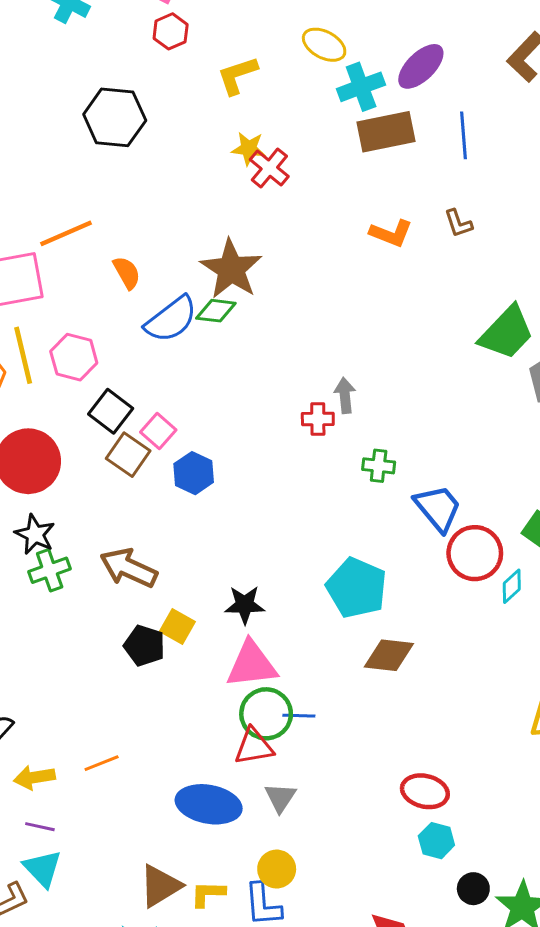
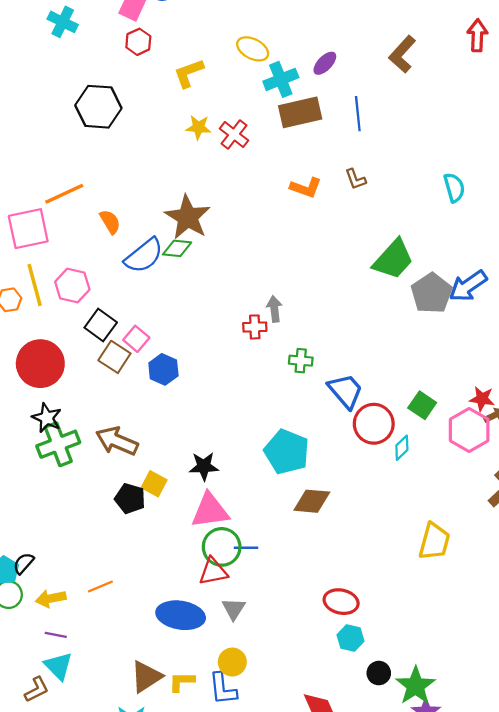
purple ellipse: (421, 66) -> (325, 63), size x0.7
red cross: (269, 168) -> (234, 134), moved
green cross: (50, 570) -> (58, 444), size x1.4

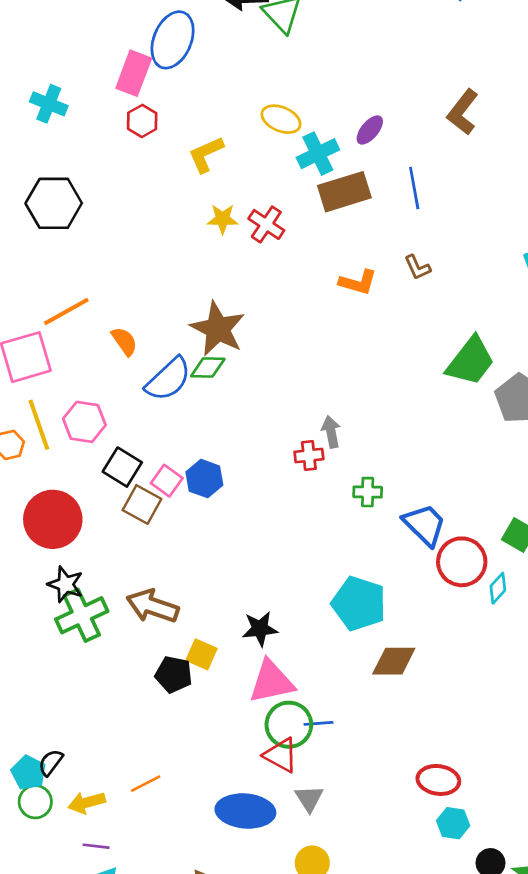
black hexagon: (98, 107) -> (54, 203), moved
blue hexagon: (163, 369) -> (204, 479), moved
red triangle: (213, 571) -> (281, 755), turned 44

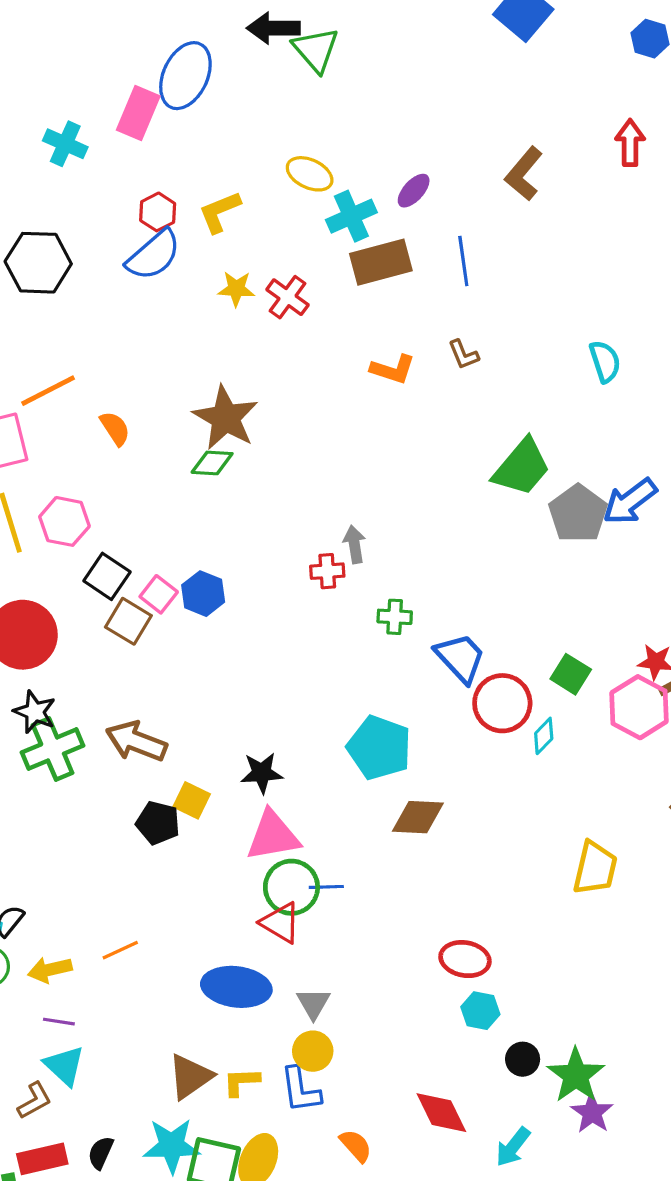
cyan cross: (49, 104) -> (65, 144), moved
red hexagon: (142, 121) -> (158, 212), moved
blue semicircle: (168, 379) -> (154, 255), moved
gray triangle: (309, 798) -> (313, 1003), moved

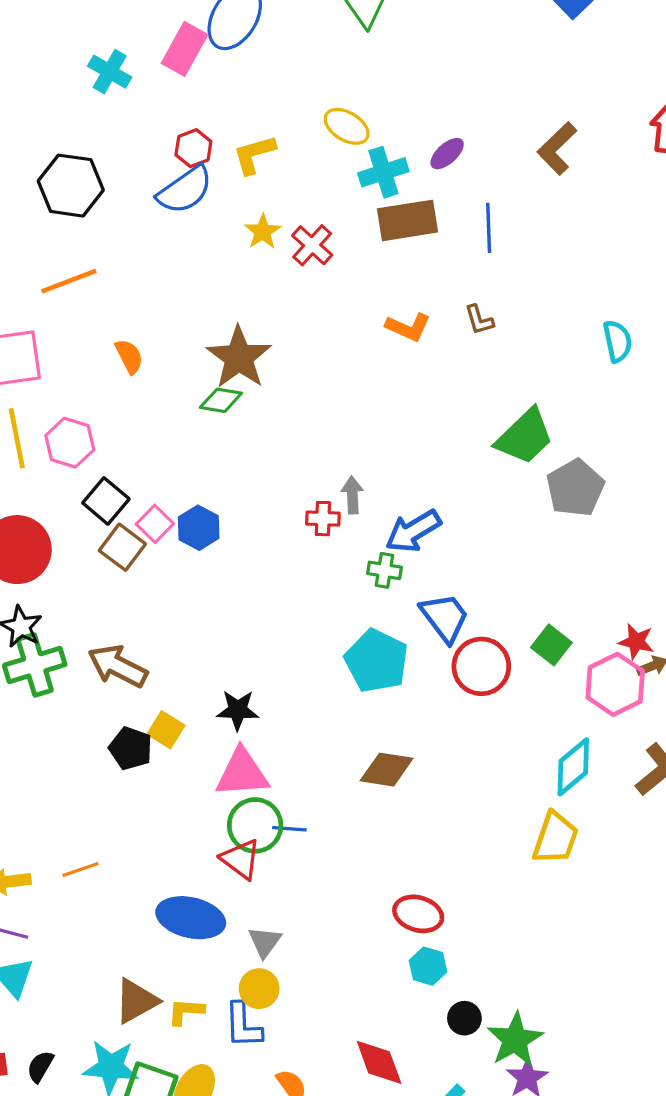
yellow star: (236, 289) -> (263, 232), turned 30
orange line: (48, 391) -> (69, 281), moved
blue arrow: (630, 501) -> (413, 531), moved
cyan diamond: (544, 736) -> (573, 767), moved, size x1.6
cyan pentagon: (379, 748) -> (377, 661), moved

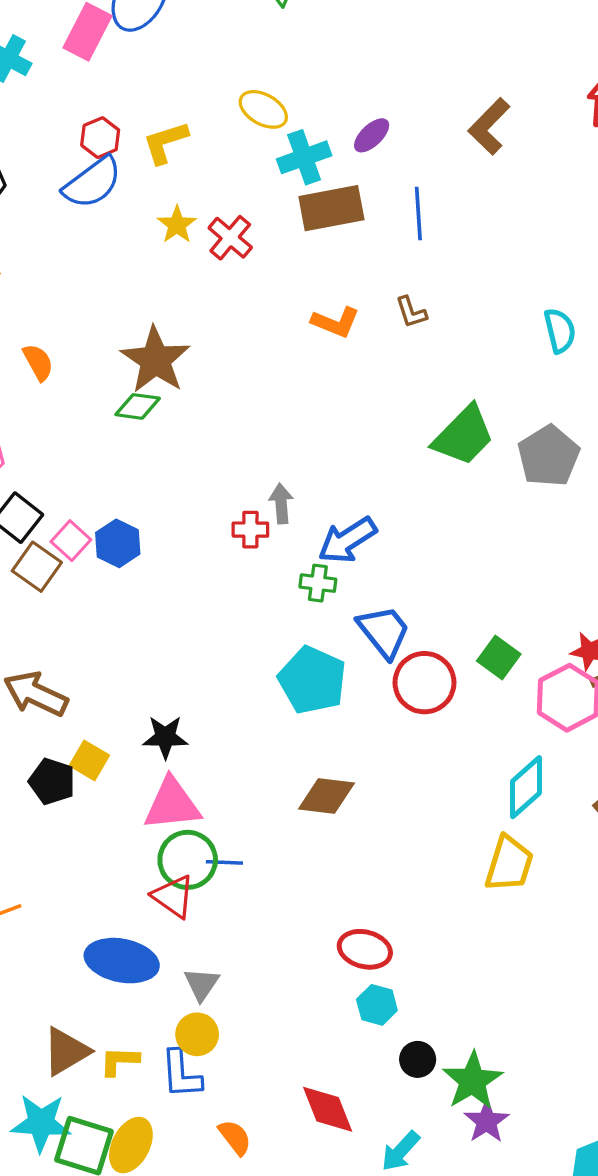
gray pentagon: (575, 488) -> (549, 456), moved

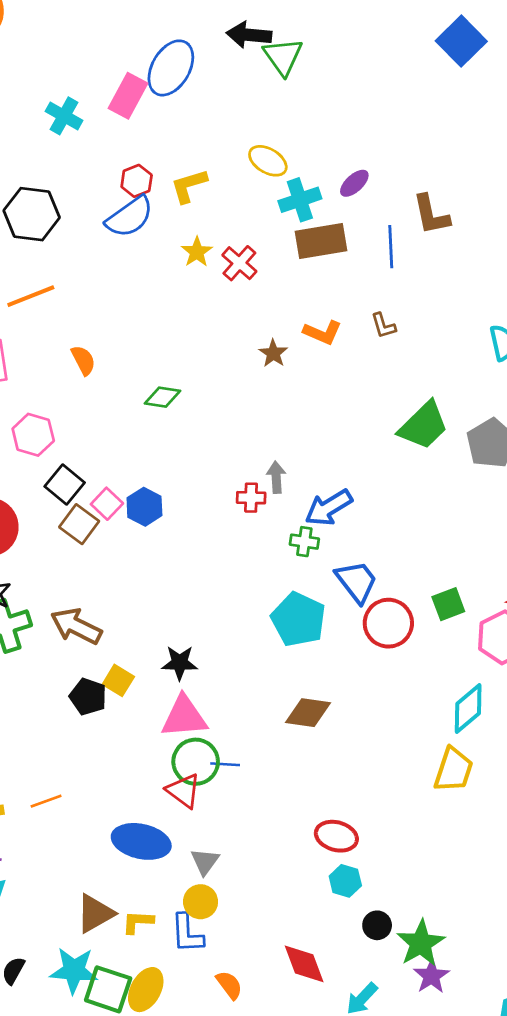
brown L-shape: (489, 126) -> (431, 215), moved, turned -57
brown star: (155, 360) -> (273, 353), moved, size x0.5
green square: (499, 658) -> (448, 604), turned 32

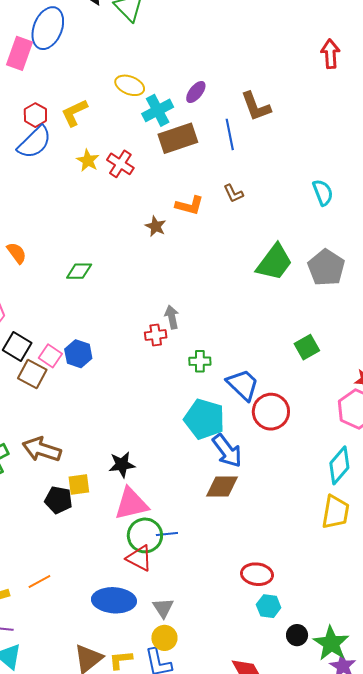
blue arrow: (329, 508) -> (227, 451), moved, turned -87
green square: (448, 604) -> (307, 347), moved
yellow square: (118, 680) -> (79, 484), turned -30

